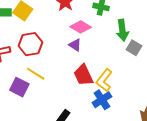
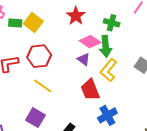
green arrow: (122, 30) -> (106, 46), moved
yellow L-shape: (104, 80) -> (109, 70), moved
purple square: (19, 87) -> (35, 118), moved

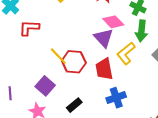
green arrow: (106, 46) -> (141, 31), moved
red hexagon: (39, 56) -> (74, 62), moved
purple triangle: (84, 59) -> (104, 38), size x1.5

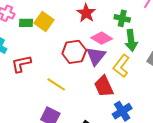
purple triangle: (104, 38) -> (96, 56), turned 35
red hexagon: (74, 62) -> (74, 52), moved

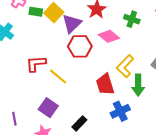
green arrow: (131, 40) -> (138, 85), moved
purple triangle: (96, 56) -> (72, 23), moved
red L-shape: (21, 64) -> (36, 64), moved

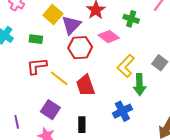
green rectangle: (36, 12) -> (36, 39), moved
red trapezoid: (105, 84) -> (85, 85), moved
black rectangle: (79, 123) -> (82, 125), turned -42

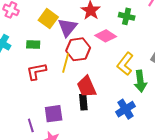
yellow line: (59, 78) -> (66, 63), moved, turned 72
purple square: (50, 110) -> (54, 114), turned -36
purple line: (17, 122) -> (31, 125), moved
black rectangle: (82, 125) -> (83, 102), moved

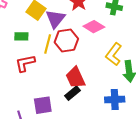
yellow line: (66, 63) -> (48, 44), moved
black rectangle: (83, 102) -> (72, 93), turned 56
blue cross: (126, 109) -> (115, 100), turned 30

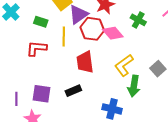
red hexagon: (66, 40) -> (92, 29), moved
yellow line: (48, 44) -> (64, 36), turned -30
red trapezoid: (75, 78) -> (85, 62), moved

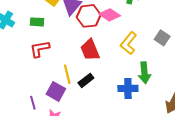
yellow line: (64, 36) -> (67, 74), moved
green arrow: (134, 86) -> (144, 73), moved
purple square: (41, 94) -> (56, 91), turned 36

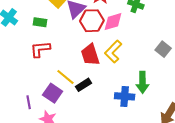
pink diamond: (110, 15) -> (113, 22), turned -55
yellow L-shape: (129, 43) -> (113, 52), moved
yellow line: (67, 74) -> (65, 77), turned -42

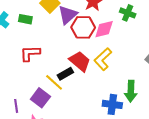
green rectangle: (40, 22) -> (25, 19), moved
red trapezoid: (90, 55) -> (80, 61), turned 145
black rectangle: (83, 85) -> (65, 74), moved

